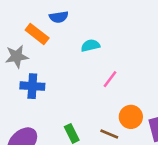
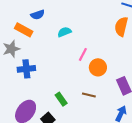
orange circle: (131, 117) -> (98, 67), moved

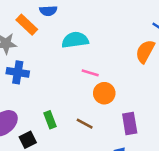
cyan semicircle: (64, 32) -> (75, 40), size x1.5
pink line: (83, 54) -> (90, 73), turned 64

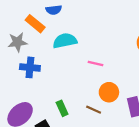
cyan semicircle: (75, 40) -> (65, 41), moved
orange circle: (104, 93) -> (109, 92), moved

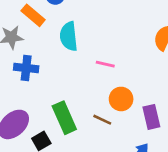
cyan semicircle: (65, 41) -> (69, 36), turned -85
green rectangle: (62, 108) -> (64, 118), size x1.6

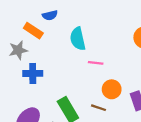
cyan semicircle: (69, 36) -> (78, 39), moved

